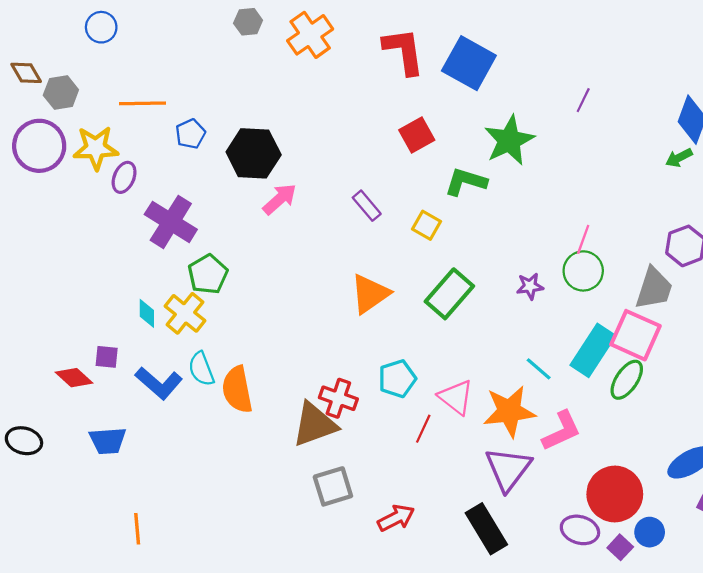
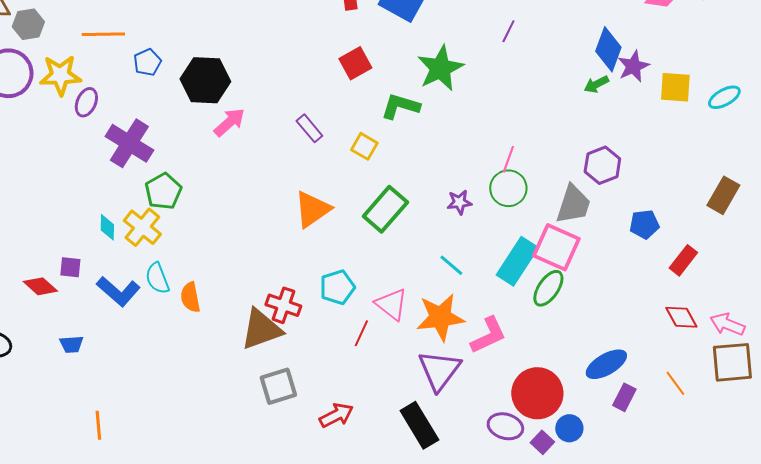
cyan line: (539, 369) -> (451, 265), moved
orange semicircle: (237, 390) -> (190, 297), size x0.7
blue trapezoid: (108, 441) -> (71, 344), size x0.7

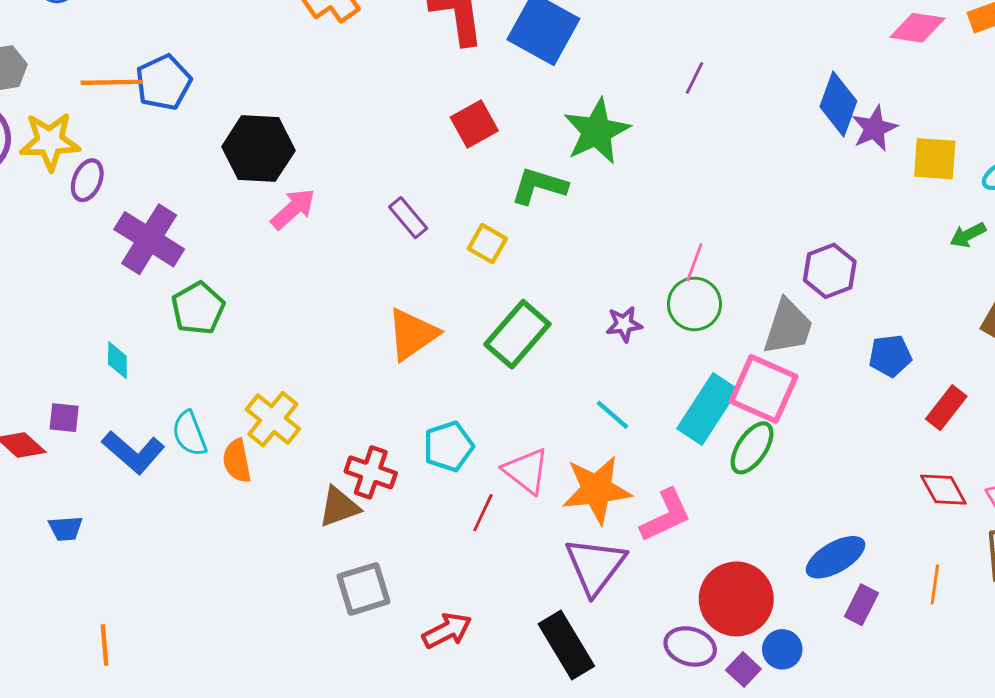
blue pentagon: (147, 62) -> (163, 82), moved, size x1.4
green arrow: (596, 84) -> (968, 235), moved
yellow cross: (142, 227) -> (273, 419), moved
brown triangle: (261, 329) -> (339, 507), size x0.7
orange line: (675, 383) -> (935, 585), turned 44

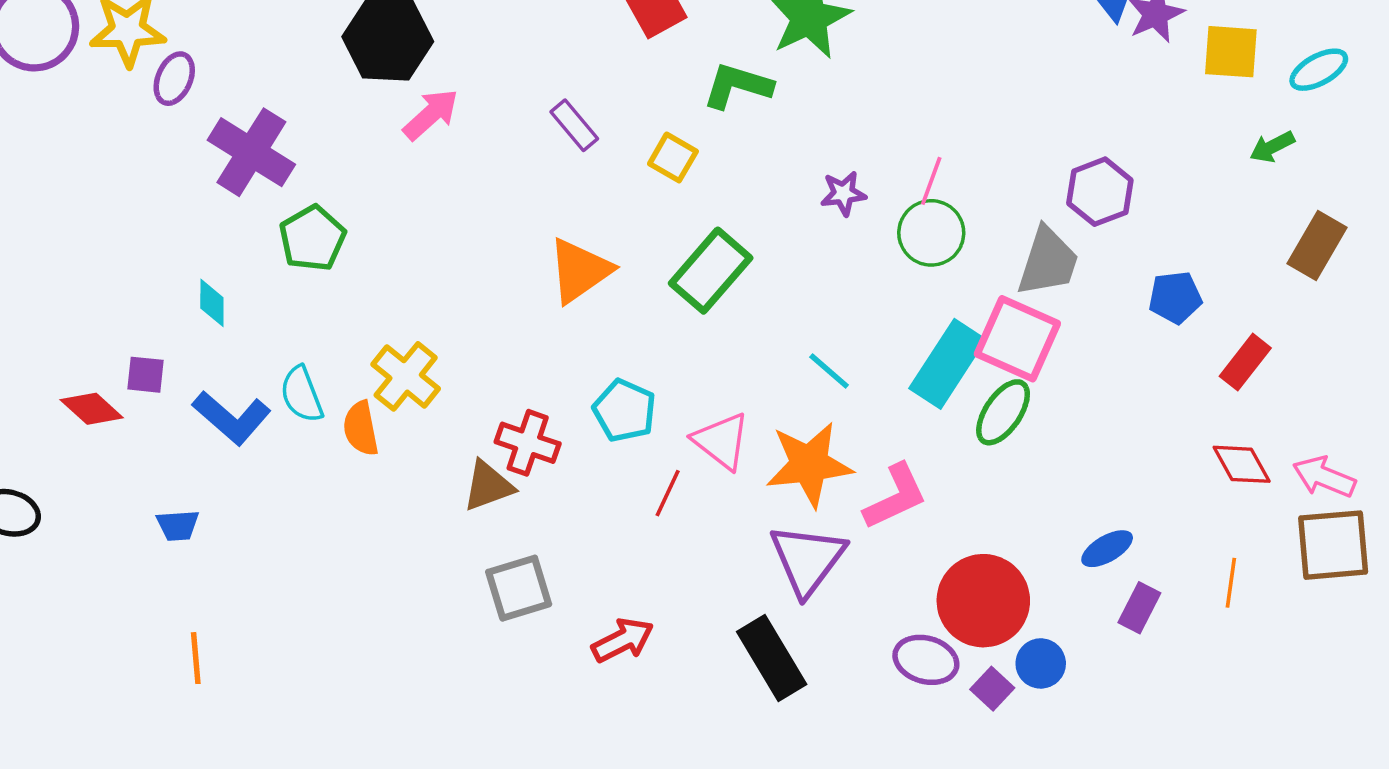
purple star: (624, 324) -> (843, 193), moved
cyan pentagon: (448, 446) -> (624, 411), turned -30
blue trapezoid: (66, 528) -> (178, 525), moved
blue ellipse: (836, 557) -> (1107, 549), size x0.7

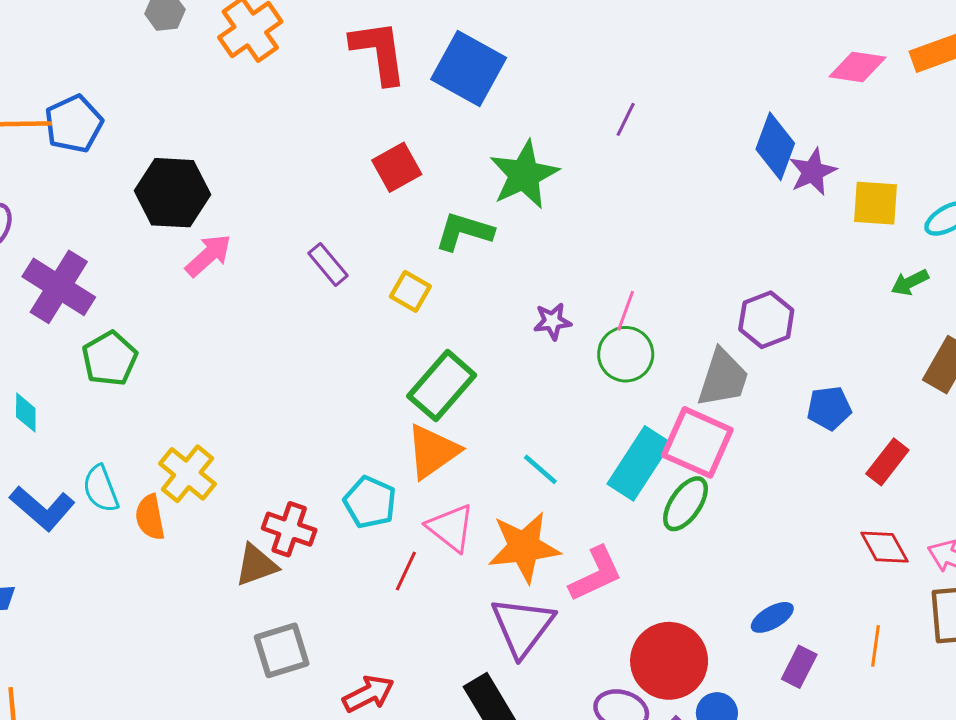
orange triangle: (580, 271) -> (433, 451), moved

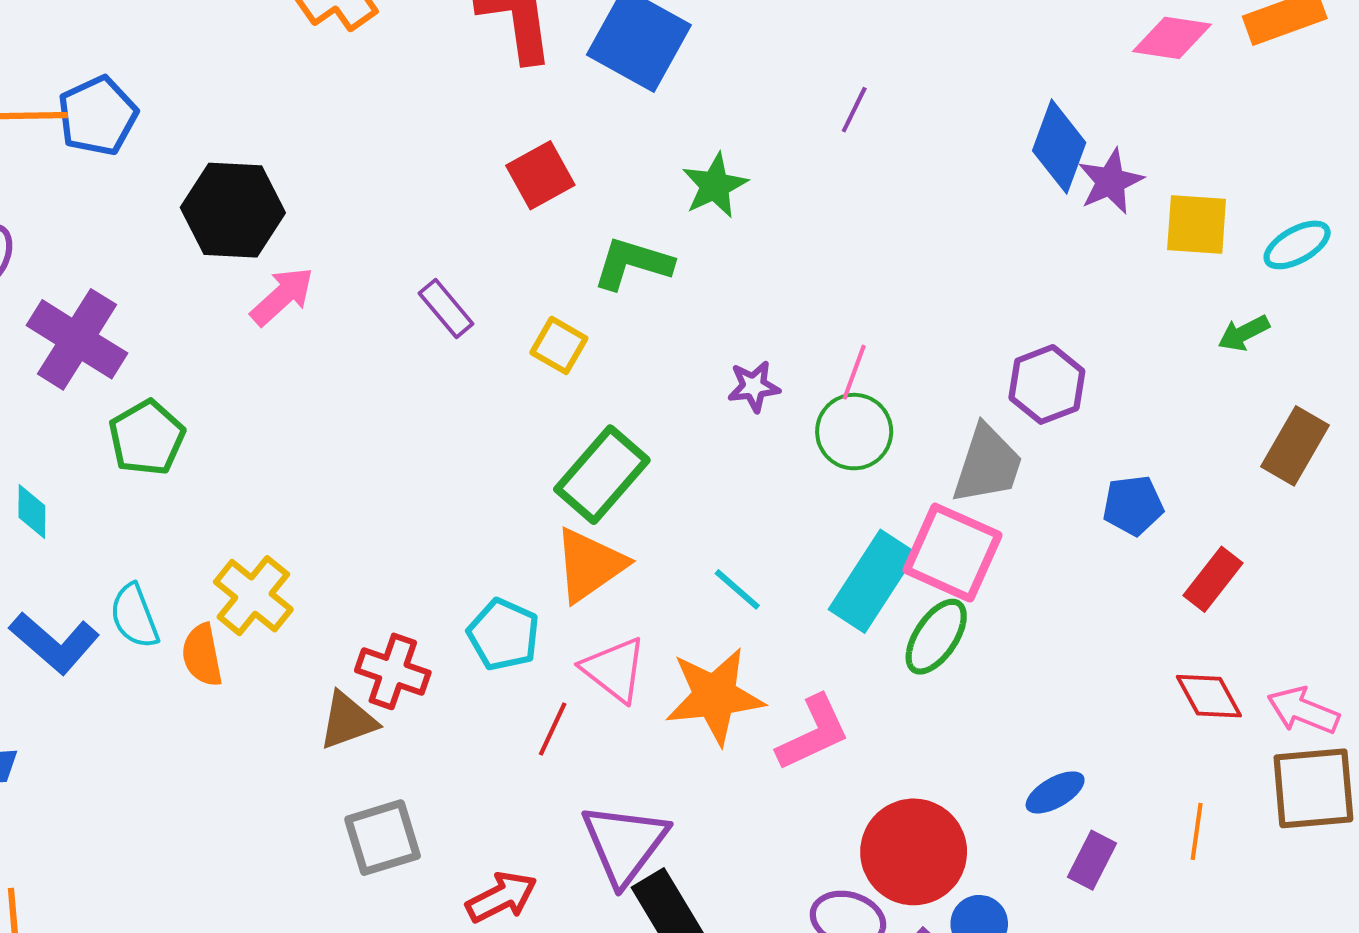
green star: (524, 175) -> (715, 186), size x0.7
purple triangle: (522, 626) -> (624, 844), moved

